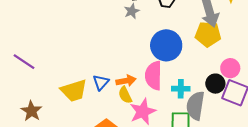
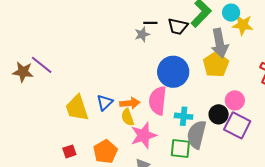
yellow pentagon: (208, 34) -> (216, 64), turned 30
purple line: (24, 62) -> (42, 65), moved
yellow trapezoid: (74, 91) -> (77, 108), turned 84
brown star: (31, 111) -> (23, 72), moved, turned -30

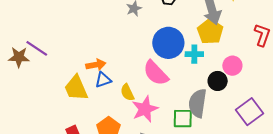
pink semicircle: (158, 101) -> (156, 73), turned -44
blue triangle: (105, 102) -> (103, 80), turned 30
orange arrow: (130, 103) -> (96, 65), moved
cyan cross: (184, 116) -> (194, 54), moved
purple square: (237, 125) -> (249, 112), moved, turned 32

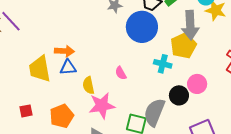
blue circle: (168, 43) -> (142, 27), moved
pink semicircle: (156, 73) -> (121, 73), size x0.5

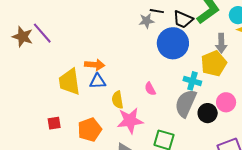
gray arrow: (190, 25) -> (221, 43), size x0.7
gray semicircle: (154, 112) -> (186, 103), moved

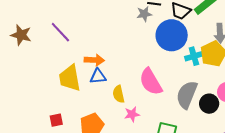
purple line: (42, 33) -> (60, 32), moved
cyan cross: (192, 81) -> (194, 56), moved, turned -30
pink semicircle: (150, 89) -> (151, 82), size x2.0
pink star: (130, 121) -> (132, 114), size x0.6

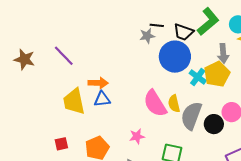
cyan cross: (194, 56) -> (198, 77), turned -36
yellow semicircle: (119, 94) -> (174, 104), moved

